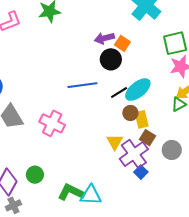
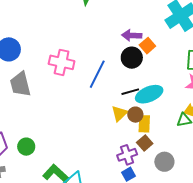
blue line: (82, 85) -> (97, 74), turned -72
pink cross: (52, 123) -> (62, 62), moved, turned -30
yellow triangle: (115, 142) -> (119, 113), moved
purple cross: (134, 154) -> (127, 155), size x0.7

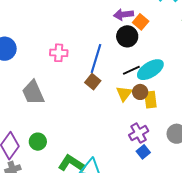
pink cross: (62, 62) -> (59, 53), size x0.7
gray trapezoid: (20, 84) -> (33, 93), moved
brown square: (145, 143) -> (93, 82), moved

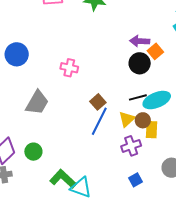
blue line: (96, 58) -> (99, 121), moved
gray trapezoid: (33, 93) -> (37, 103), turned -136
purple cross: (139, 133) -> (131, 146), moved

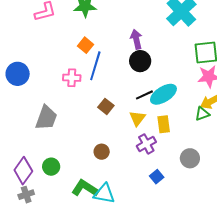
purple arrow: (140, 41) -> (136, 39), turned 84
orange square: (155, 51) -> (86, 45), moved
brown circle: (143, 120) -> (102, 152), moved
blue line: (99, 121) -> (95, 66), moved

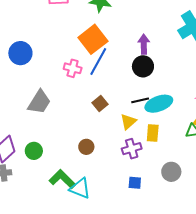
orange square: (86, 45) -> (93, 39), size x1.8
blue square: (157, 177) -> (135, 183), turned 32

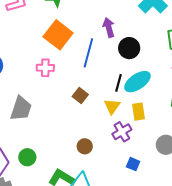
blue line: (98, 62) -> (88, 53), moved
black circle: (143, 66) -> (129, 48), moved
black line: (140, 100) -> (118, 83), turned -48
brown circle: (86, 147) -> (85, 146), moved
blue square: (135, 183) -> (133, 164), turned 32

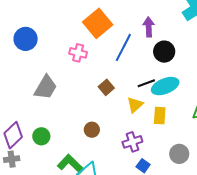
black line: (118, 83) -> (146, 83), turned 42
purple cross: (122, 132) -> (132, 142), moved
brown circle: (85, 146) -> (92, 130), moved

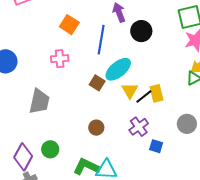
orange square: (98, 23) -> (69, 25), size x0.7
black line: (146, 83) -> (144, 96), moved
cyan ellipse: (165, 86) -> (118, 69), moved

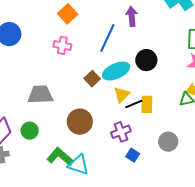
orange square: (69, 25) -> (68, 14), moved
black circle: (141, 31) -> (146, 60), moved
gray trapezoid: (39, 101) -> (40, 94), moved, turned -120
brown circle: (96, 128) -> (80, 122), size x1.6

